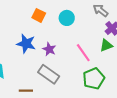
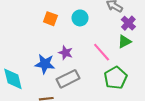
blue star: (26, 44) -> (45, 64), moved
gray rectangle: (49, 74) -> (68, 79), turned -55

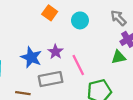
pink line: (102, 52) -> (78, 65), moved

